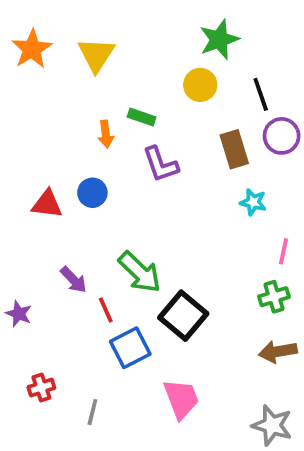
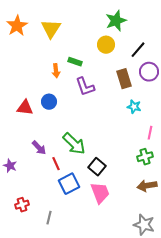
black line: (261, 94) -> (138, 50), turned 60
black square: (183, 316) -> (97, 167), size x0.7
pink trapezoid: (181, 399) -> (100, 193), moved

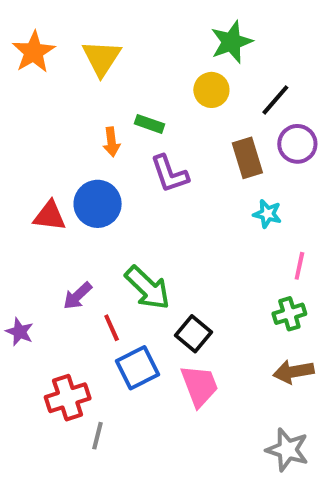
blue circle: (49, 102) -> (98, 204), size x1.5
purple arrow: (39, 148) -> (78, 296), turned 91
red cross: (22, 205) -> (68, 398), moved, size x1.5

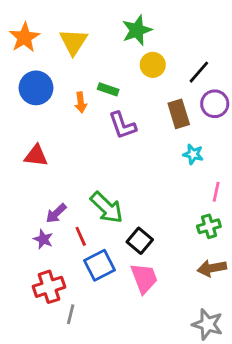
green star: (231, 42) -> (137, 30), moved
blue circle: (98, 204) -> (36, 88), moved
purple star: (20, 332) -> (43, 239), moved

